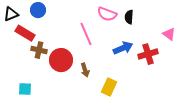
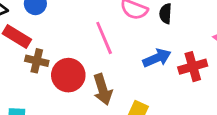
brown arrow: (85, 70) -> (103, 89), size x1.5

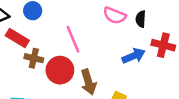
pink line: (104, 38) -> (73, 39), moved
red cross: (193, 67) -> (163, 45), moved, turned 30

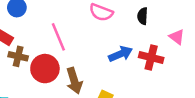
black semicircle: (141, 19) -> (143, 16), moved
red cross: (163, 45) -> (151, 58), moved

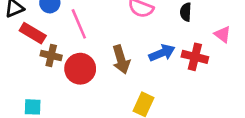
pink line: (58, 37) -> (79, 24), moved
brown arrow: (74, 81) -> (121, 59), moved

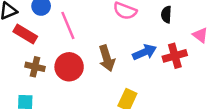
brown cross: (51, 56) -> (35, 67), moved
red cross: (195, 57) -> (175, 56), turned -30

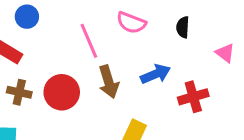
pink line: (68, 25) -> (89, 41), moved
red cross: (175, 56) -> (193, 97), moved

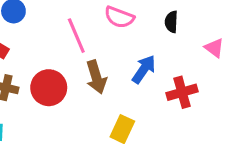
blue arrow: (155, 74) -> (144, 69), turned -32

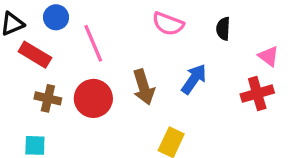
pink line: (76, 36) -> (93, 43), moved
red cross: (182, 92) -> (257, 94), moved

